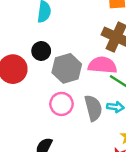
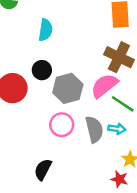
pink semicircle: (102, 65) -> (104, 86), turned -44

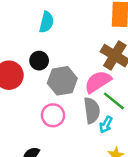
gray semicircle: (94, 129) -> (92, 110), moved
cyan arrow: (117, 129) -> (106, 125), turned 105

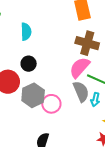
gray hexagon: (62, 81) -> (33, 95), moved

